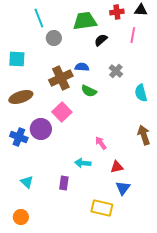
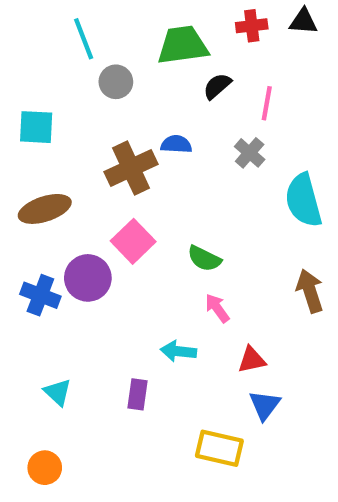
pink line: (133, 35) -> (267, 103), moved
green semicircle: (89, 91) -> (204, 259), moved
cyan semicircle: (141, 93) -> (303, 200), size x1.4

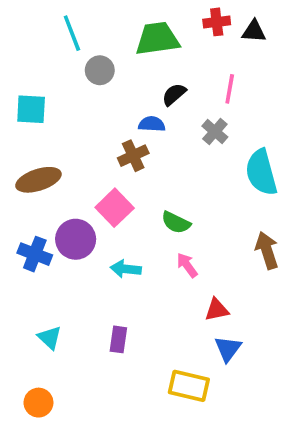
black triangle: (303, 21) -> (254, 31), moved
black semicircle: (217, 86) -> (174, 94), moved
brown cross: (131, 168) -> (133, 156), moved, size x0.7
cyan arrow: (178, 351) -> (126, 269), moved

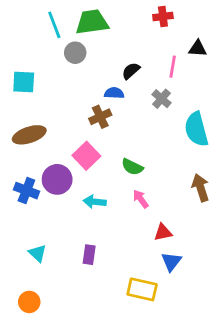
black triangle: (254, 31) -> (198, 49), moved
green trapezoid: (157, 39) -> (92, 22), moved

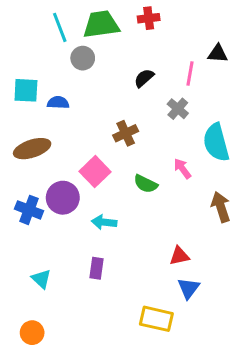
red cross: (163, 16) -> (149, 18), moved
blue semicircle: (114, 93) -> (58, 103), moved
brown cross: (100, 117) -> (126, 133), moved
pink arrow: (141, 199) -> (182, 169), moved
purple rectangle: (89, 255) -> (97, 268), moved

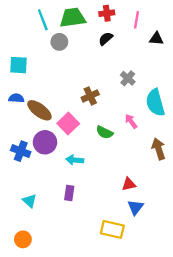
pink line: (190, 73) -> (137, 20), moved
black semicircle: (144, 78) -> (106, 39), moved
blue semicircle: (58, 103) -> (16, 98), moved
brown ellipse: (32, 149) -> (39, 110), moved, turned 55

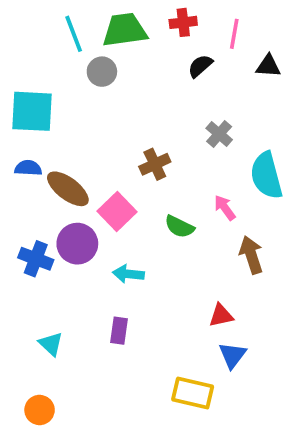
black semicircle: (106, 39) -> (200, 66), moved
cyan square: (19, 65) -> (32, 111), size x1.4
brown arrow: (159, 149) -> (251, 255), moved

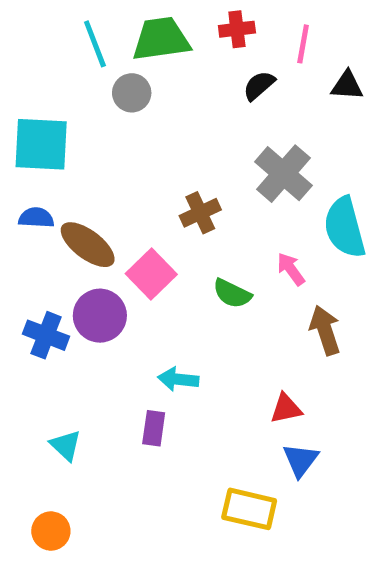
gray cross: (219, 134) -> (283, 174), size x1.6
cyan arrow: (128, 274) -> (178, 379), moved

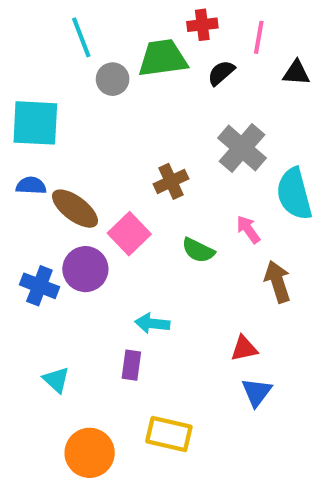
green trapezoid: (161, 39) -> (163, 58), moved
yellow rectangle: (249, 509) -> (169, 434), moved
orange circle: (51, 531) -> (90, 453), moved, size x1.5

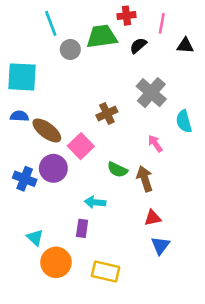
cyan semicircle: (294, 194) -> (184, 121), size x0.7
green semicircle: (198, 250) -> (117, 170), moved
brown arrow: (278, 282) -> (145, 179), moved
orange circle: (90, 453) -> (56, 262), moved

